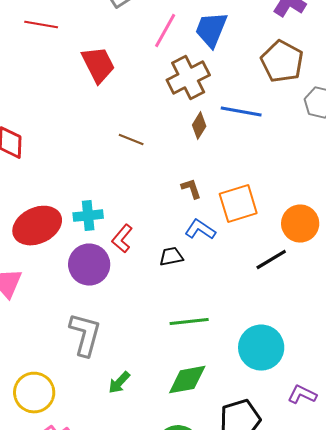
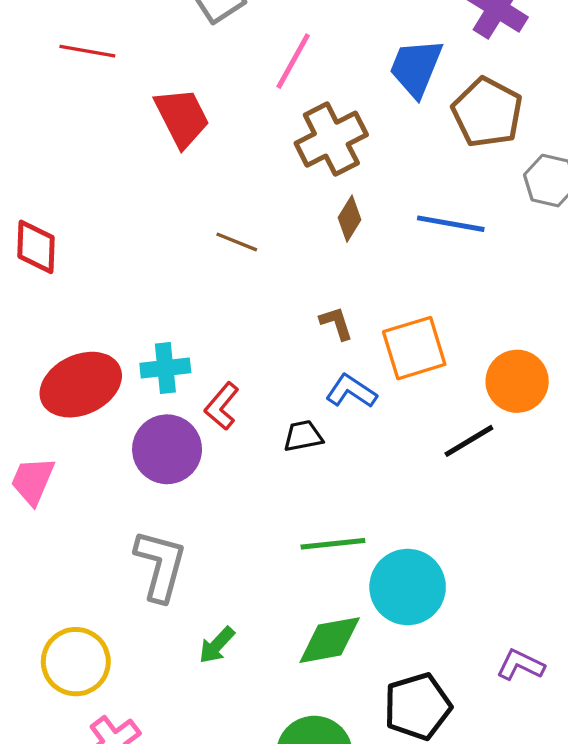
blue trapezoid: (211, 30) -> (416, 68), moved
blue line: (241, 112) -> (451, 224), moved
cyan circle: (261, 348) -> (408, 587), moved

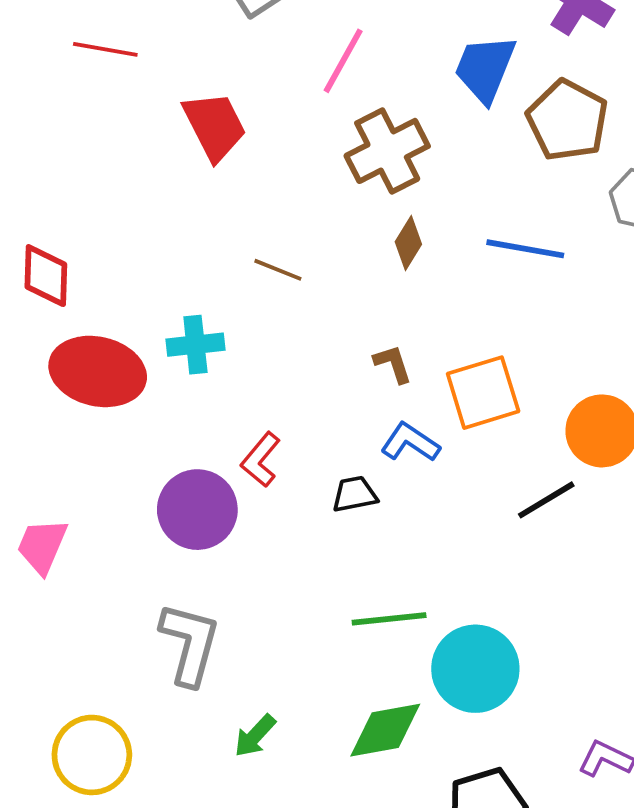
cyan cross: (165, 368) -> (195, 345), moved
red ellipse: (81, 385) -> (98, 371), moved, turned 38

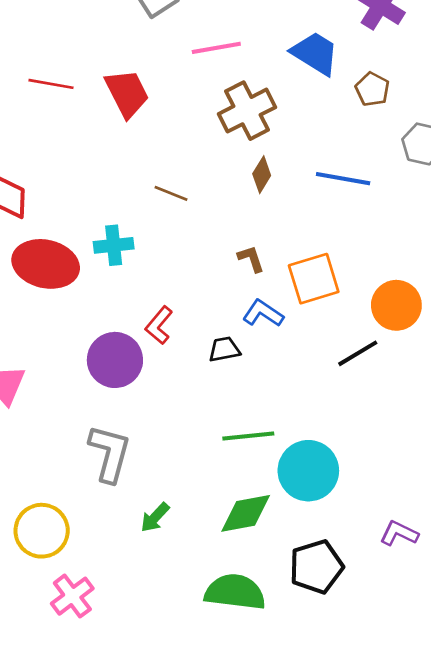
red line: (105, 49) -> (51, 84), moved
pink line: (343, 61) -> (216, 48), turned 51
blue trapezoid: (485, 69) -> (315, 53), turned 100
brown pentagon: (567, 120) -> (372, 89), size x0.6

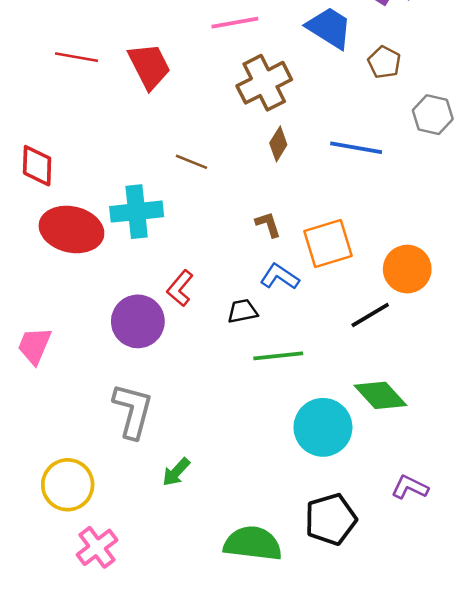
cyan cross: (114, 245) -> (137, 212), size x1.4
green line: (248, 436) -> (278, 356), moved
green diamond: (246, 513) -> (380, 395), moved, turned 58

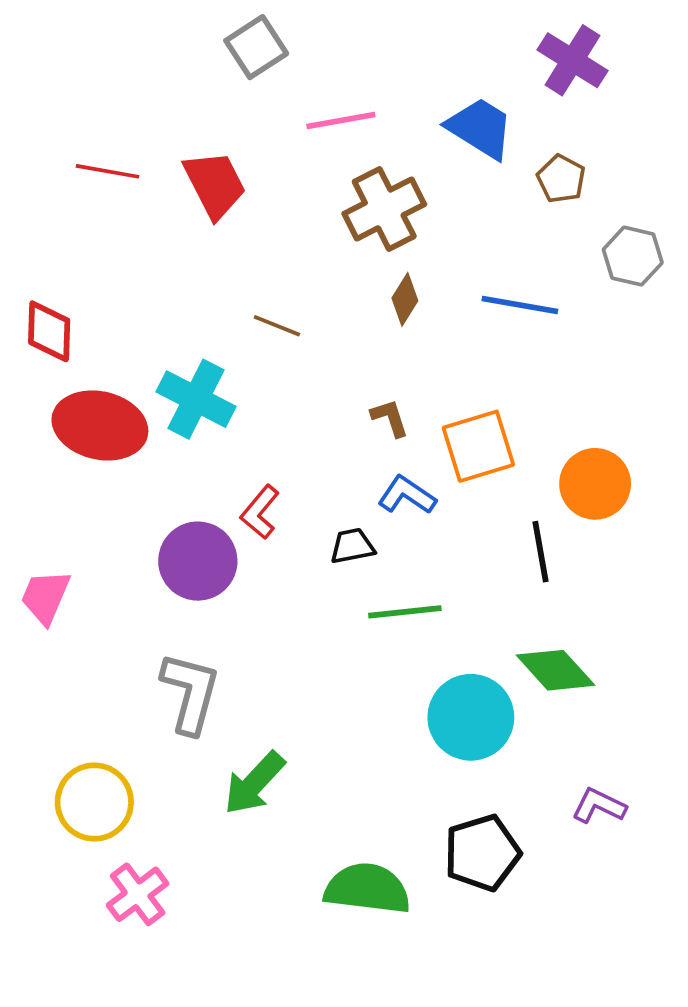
cyan cross: (137, 212) -> (196, 399), turned 33
black line: (370, 315) -> (540, 552), turned -69
green arrow: (176, 472) -> (254, 783), size x1.5

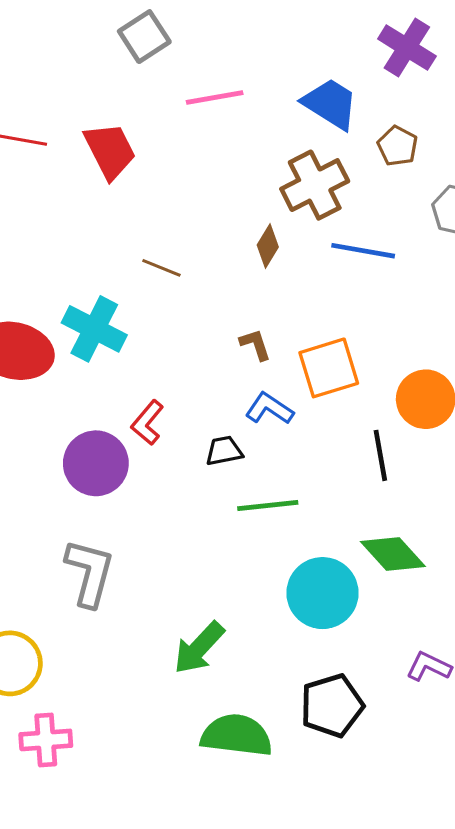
brown cross: (384, 209) -> (315, 185), moved
green arrow: (254, 783) -> (199, 648), moved
pink cross: (138, 894) -> (46, 740), turned 33

